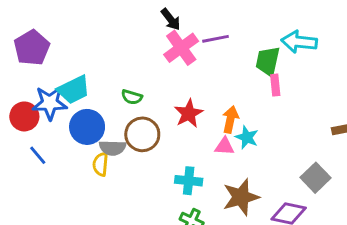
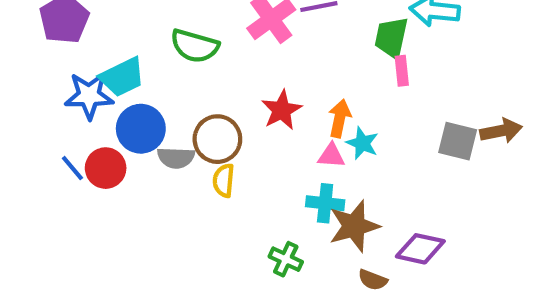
green semicircle: (132, 97) -> (195, 46), moved, size x1.6
red circle: (24, 116) -> (106, 168), moved
yellow semicircle: (101, 164) -> (224, 180), moved
gray square: (316, 178) -> (458, 141), moved, turned -32
cyan cross: (189, 181) -> (325, 203), moved

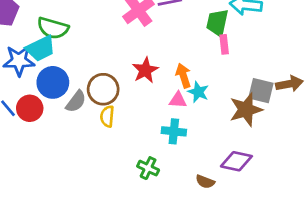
green semicircle: (195, 46) -> (53, 28), moved
orange arrow: (340, 118) -> (183, 76), turned -30
gray semicircle: (176, 158) -> (76, 101), turned -55
brown star: (354, 226) -> (246, 110), moved

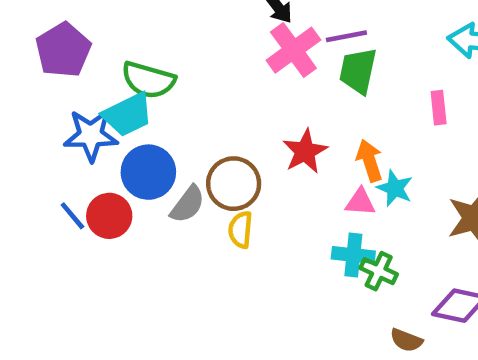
green trapezoid: (217, 23) -> (358, 71), moved
green cross: (148, 168) -> (379, 271), moved

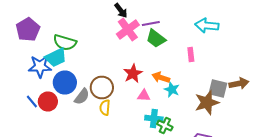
green trapezoid: (358, 71) -> (156, 38), turned -65
orange arrow: (369, 161) -> (161, 78), turned -54
pink triangle: (360, 202) -> (144, 96), moved

